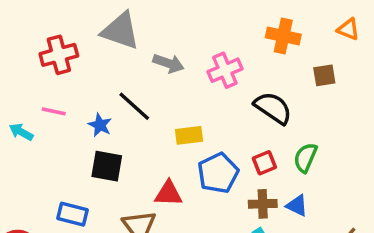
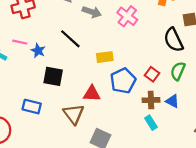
pink cross: (225, 70) -> (127, 16), turned -30
black semicircle: (273, 108) -> (174, 40), moved, turned -150
blue star: (100, 125) -> (38, 51), moved
red square: (264, 163) -> (152, 74), turned -32

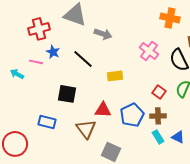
pink cross: (127, 16) -> (149, 51), moved
blue star: (38, 51) -> (53, 52), moved
blue pentagon: (123, 81) -> (132, 115), moved
blue triangle: (172, 101) -> (178, 137), moved

